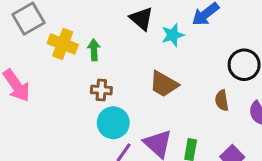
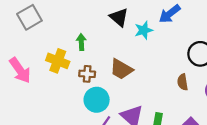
yellow cross: (63, 44) -> (58, 61), moved
brown trapezoid: (164, 84) -> (121, 69), moved

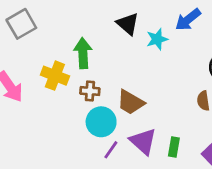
green arrow: (81, 42) -> (83, 53), size x1.5
brown trapezoid: (121, 69) -> (130, 102), moved

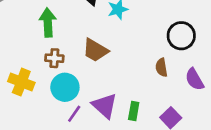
yellow cross: (55, 76) -> (21, 82), moved
brown trapezoid: (130, 102) -> (95, 50), moved

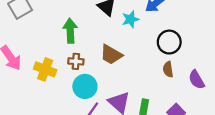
black circle: (181, 36) -> (169, 42), moved
yellow cross: (21, 82) -> (45, 69), moved

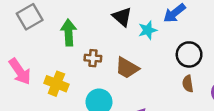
green arrow: (70, 31) -> (69, 33), moved
brown cross: (76, 61) -> (93, 58), moved

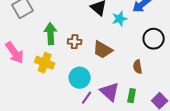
green arrow: (69, 33) -> (51, 34), moved
brown semicircle: (188, 84) -> (138, 67), moved

